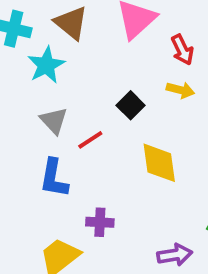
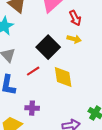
black square: (131, 105) -> (48, 47), size x1.6
red line: (90, 140) -> (33, 71), moved

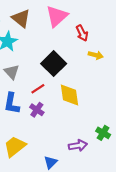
yellow arrow: (74, 39) -> (96, 55), moved
purple cross: (32, 108) -> (37, 110), moved, turned 32

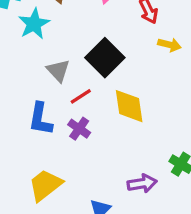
gray triangle: (12, 72) -> (58, 71), moved

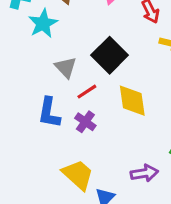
yellow trapezoid: (45, 185) -> (78, 175), moved, turned 80

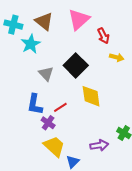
red line: (87, 92) -> (60, 107), moved
purple cross: (85, 122) -> (48, 123), moved

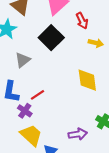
black square: (76, 65) -> (51, 38), moved
gray triangle: (46, 74) -> (23, 60), turned 35
yellow diamond: (91, 96) -> (87, 80), moved

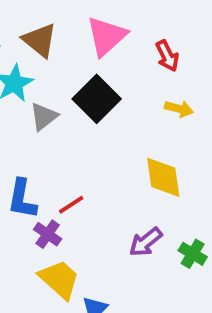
red arrow: (82, 21) -> (167, 56), moved
gray triangle: (23, 60) -> (44, 117), moved
purple arrow: (78, 134) -> (146, 242), moved, turned 150

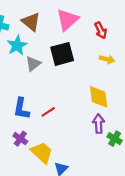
black square: (97, 99) -> (62, 54), turned 30
purple cross: (48, 234) -> (20, 139), moved
purple arrow: (146, 242) -> (99, 124), moved, turned 126

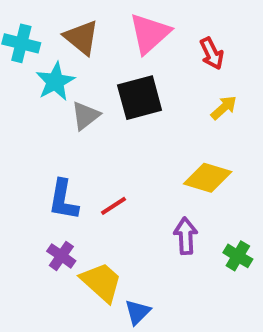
yellow arrow: (107, 59) -> (224, 108), turned -56
yellow diamond: (99, 97) -> (208, 178), turned -65
purple arrow: (99, 124) -> (186, 236), moved

